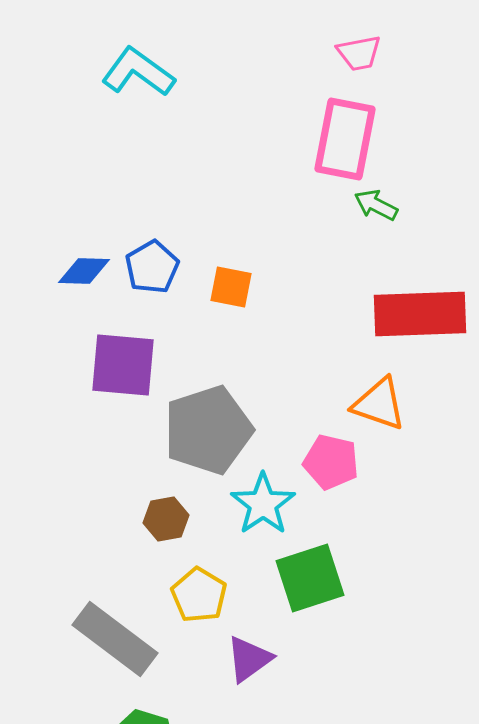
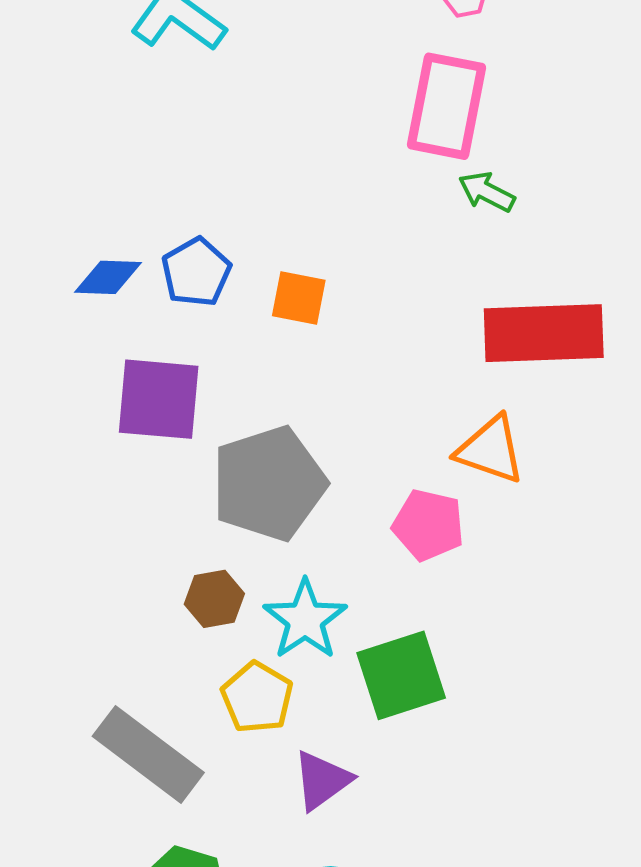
cyan star: (263, 504) -> (305, 620), moved

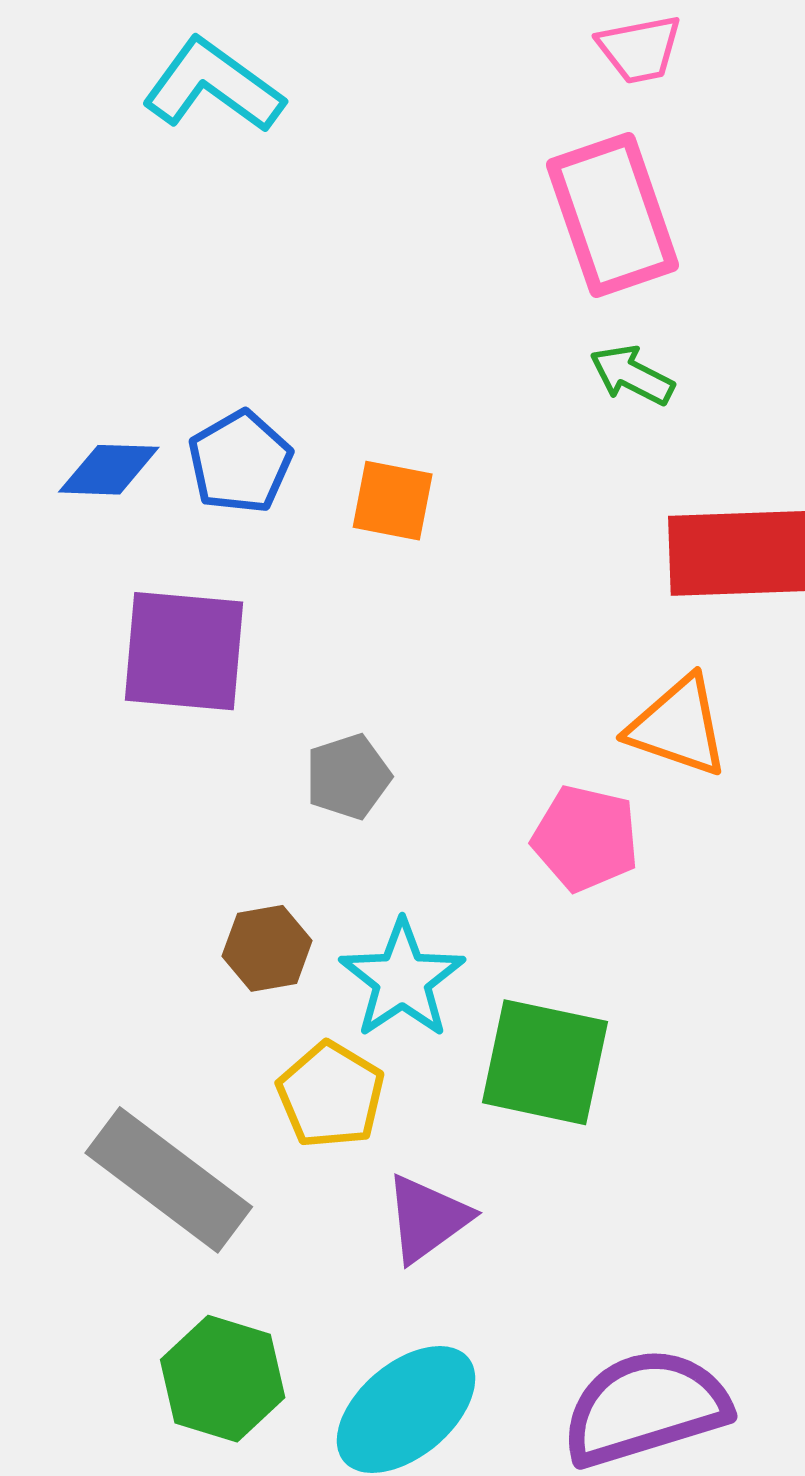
pink rectangle: (446, 106) -> (613, 215), turned -30
green arrow: (487, 192) -> (632, 375), moved
gray pentagon: (269, 483) -> (348, 777), size x0.5
green square: (401, 675) -> (545, 1062), turned 30

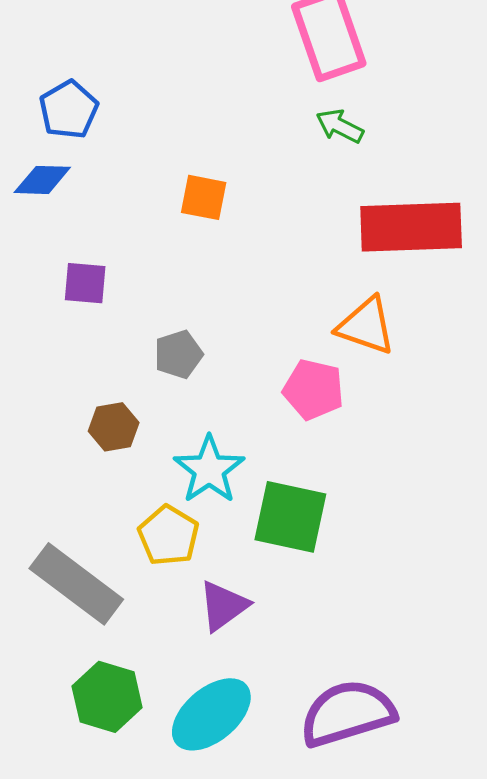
blue pentagon: (240, 462) -> (69, 110), moved
purple square: (184, 651) -> (85, 283), size x0.6
brown hexagon: (267, 948) -> (114, 427), moved

